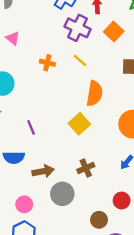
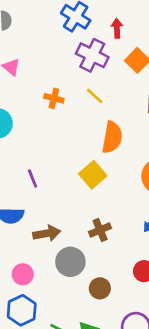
brown circle: (99, 220) -> (100, 288), moved

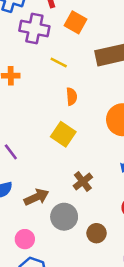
yellow line: (95, 96) -> (59, 62), moved
orange semicircle: (112, 137) -> (72, 96), size x0.6

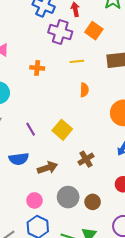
yellow line: (59, 62) -> (77, 61), turned -40
yellow square: (63, 134) -> (62, 130), moved
gray circle: (64, 217) -> (68, 197), moved

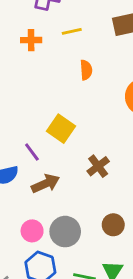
orange cross: (37, 68) -> (31, 40), moved
purple line: (31, 129) -> (32, 152), moved
gray circle: (68, 197) -> (65, 232), moved

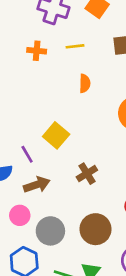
brown circle: (113, 225) -> (96, 229), size x1.5
pink circle: (32, 231) -> (20, 215), moved

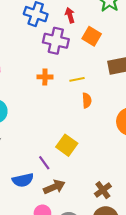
yellow line: (75, 46) -> (77, 79), moved
brown cross: (87, 174) -> (103, 190), moved

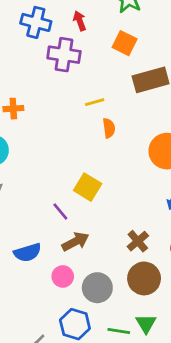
orange square: (92, 36) -> (125, 43), moved
orange cross: (45, 77) -> (13, 109), moved
blue semicircle: (23, 180) -> (27, 253), moved

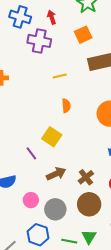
orange square: (125, 43) -> (83, 35), turned 36
orange semicircle: (109, 128) -> (66, 106), moved
brown arrow: (75, 242) -> (56, 174), moved

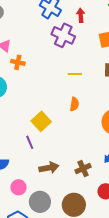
yellow square: (52, 137) -> (41, 121), moved
brown cross: (86, 177) -> (83, 169), moved

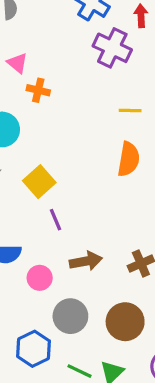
orange semicircle: (74, 104) -> (129, 159), size x1.5
yellow square: (41, 121) -> (39, 182), moved
pink circle: (18, 187) -> (40, 278), moved

